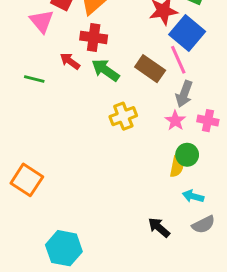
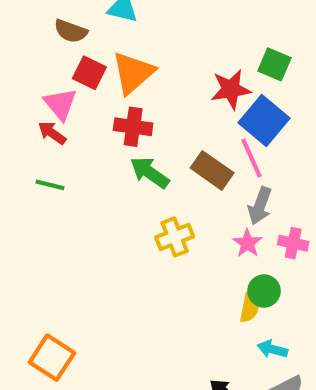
red arrow: (70, 61) -> (52, 133), moved
orange square: (27, 180) -> (52, 358), moved

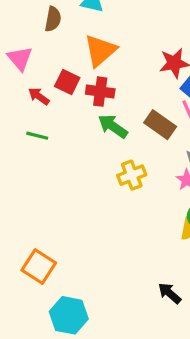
brown semicircle: (71, 31) -> (53, 19), turned -100
red square: (89, 73) -> (67, 82), moved
pink triangle: (60, 104) -> (20, 58), moved

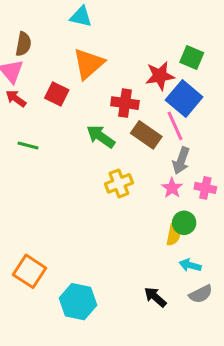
brown semicircle: (53, 19) -> (23, 44), moved
red cross: (100, 92) -> (125, 103), moved
red arrow: (39, 96) -> (16, 99), moved
cyan hexagon: (69, 315) -> (78, 302), moved

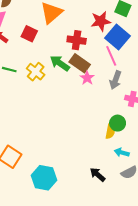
brown rectangle: (146, 135) -> (80, 63), moved
yellow cross: (119, 183) -> (36, 72), moved, turned -30
pink star: (172, 188) -> (87, 78), moved

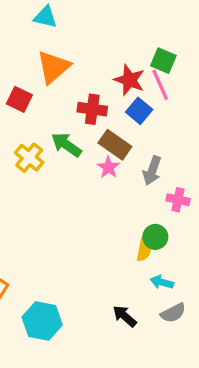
red star: (101, 21) -> (129, 80), turned 30
blue square: (118, 37) -> (139, 111), moved, size x0.7
pink line: (111, 56) -> (160, 85), moved
brown rectangle: (80, 63) -> (115, 145), moved

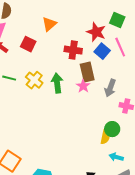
orange triangle: (53, 67) -> (49, 24), size x0.7
pink line: (160, 85) -> (120, 47), moved
green arrow: (66, 145) -> (57, 83), moved, turned 48
brown rectangle: (115, 145) -> (87, 72), turned 42

